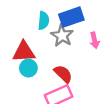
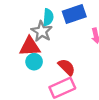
gray star: (62, 36) -> (42, 31), moved

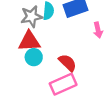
gray star: (42, 31) -> (31, 17), moved, turned 30

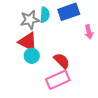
red triangle: (29, 41) -> (28, 42), turned 30

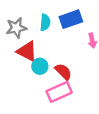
gray star: (30, 20) -> (16, 28), moved
cyan circle: (32, 56) -> (40, 66), moved

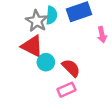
gray star: (16, 28) -> (37, 21), moved, turned -30
pink rectangle: (59, 92) -> (66, 90), size x0.7

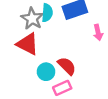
cyan circle: (46, 62) -> (46, 72), moved

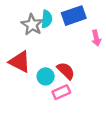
red triangle: (28, 44) -> (20, 62), moved

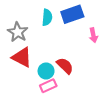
gray star: (32, 25) -> (18, 32), moved
pink rectangle: (61, 92) -> (48, 86), moved

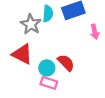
gray star: (18, 32) -> (31, 24), moved
pink rectangle: (48, 86) -> (49, 83), turned 42

